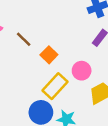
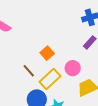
brown line: (24, 39) -> (29, 71), moved

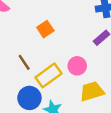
orange square: (47, 53) -> (45, 29), moved

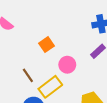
pink circle: (77, 66) -> (67, 65), moved

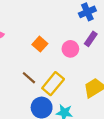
pink circle: (67, 65) -> (70, 49), moved

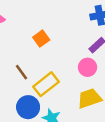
pink circle: (70, 49) -> (87, 67), moved

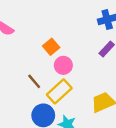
pink circle: (87, 67) -> (63, 65), moved

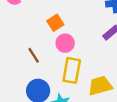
yellow rectangle: (59, 91) -> (72, 70), moved, turned -45

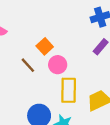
brown line: (34, 55) -> (28, 65), moved

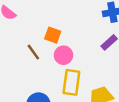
orange square: (45, 46) -> (53, 35), turned -35

